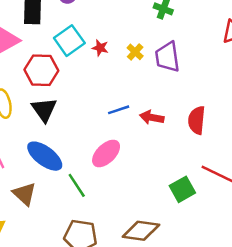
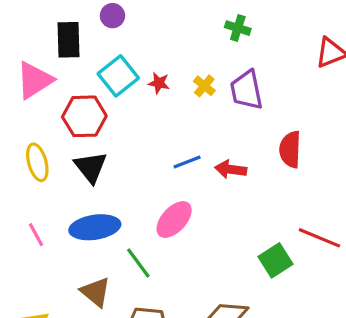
red semicircle: (197, 120) -> (290, 149), moved
blue ellipse: (45, 156) -> (95, 227), turned -42
brown triangle: (24, 194) -> (96, 292), moved

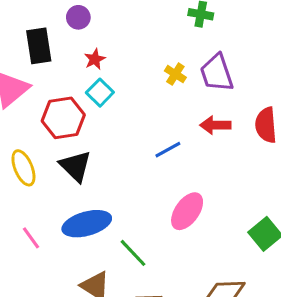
cyan square: (118, 76) -> (100, 93), moved, size x0.7
red star: (159, 83) -> (95, 59), moved, turned -30
red arrow: (231, 169) -> (215, 125), moved
pink ellipse: (174, 219) -> (187, 211), moved

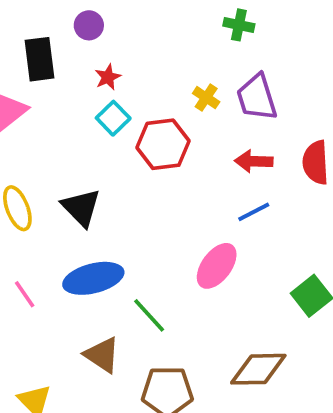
red hexagon: (63, 118) -> (163, 144), moved
blue line: (168, 150) -> (254, 212), moved

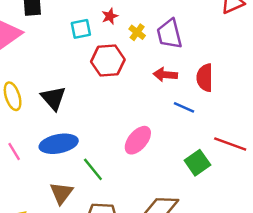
red star: (108, 77) -> (110, 16), moved
cyan square: (113, 118) -> (81, 29), moved, turned 30
blue line: (254, 212) -> (184, 107), moved, turned 48
brown triangle: (102, 355) -> (61, 193), turned 30

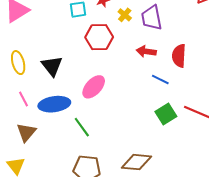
pink ellipse: (138, 140) -> (94, 87), moved
pink line: (14, 151) -> (24, 99), moved
green square: (197, 163) -> (166, 114), moved
brown triangle: (61, 193) -> (26, 132), moved

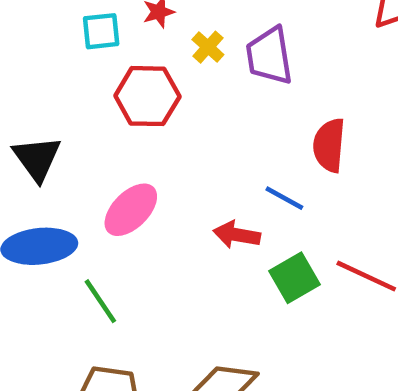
red arrow: (146, 51) -> (237, 235), moved

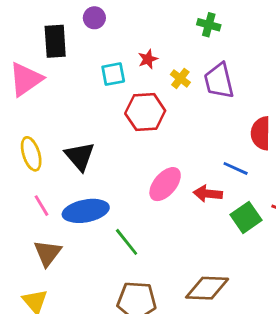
pink ellipse: (131, 210) -> (165, 184), moved

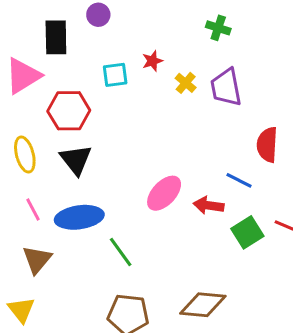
red hexagon: (145, 112) -> (69, 111), moved

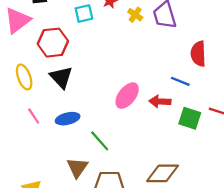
blue ellipse: (79, 217) -> (68, 119), size x0.7
green square: (247, 232) -> (190, 118), turned -35
brown triangle: (37, 260) -> (77, 168), moved

